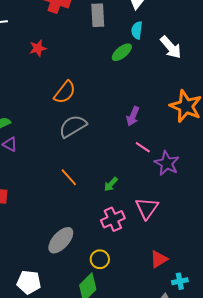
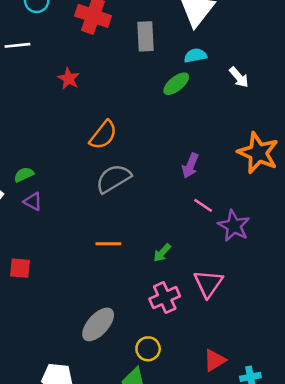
cyan semicircle: (137, 30) -> (195, 56), turned 72
white arrow: (171, 47) -> (239, 77), size x0.7
red star: (38, 48) -> (69, 79), turned -30
orange line: (69, 177) -> (108, 244), turned -48
red triangle: (159, 259) -> (215, 360), moved

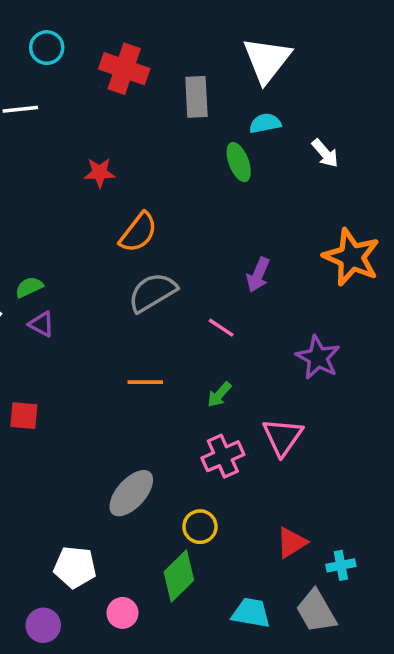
red star: (69, 79) -> (100, 173), moved, turned -30
green ellipse: (176, 84) -> (239, 162), turned -72
pink line: (203, 205) -> (221, 328), moved

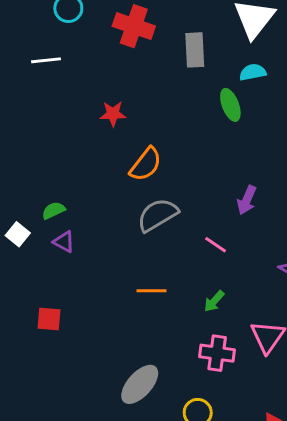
pink cross: (223, 456) -> (217, 353), turned 32

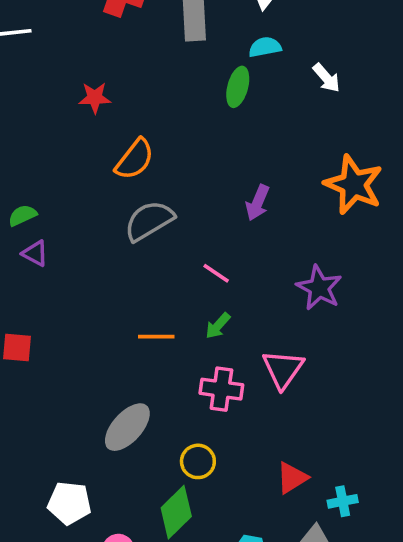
green ellipse: (230, 105) -> (238, 87), turned 36
pink line: (216, 245) -> (216, 273), moved
orange line: (152, 291) -> (156, 337), moved

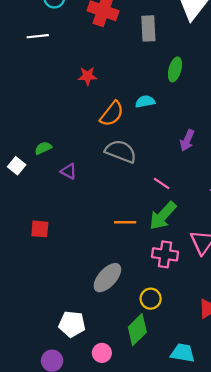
cyan semicircle: (265, 47) -> (145, 102), moved
gray semicircle: (149, 221) -> (121, 151), turned 52
purple triangle: (35, 253) -> (69, 171), moved
green arrow: (218, 326) -> (163, 216), size x1.8

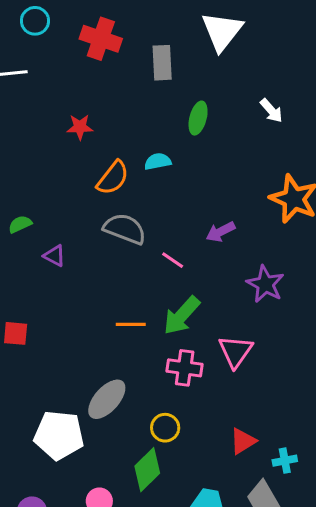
purple arrow: (187, 140) -> (220, 232), moved, turned 40
pink line: (162, 183) -> (173, 260), moved
white pentagon: (72, 324) -> (59, 435), moved, size x1.4

